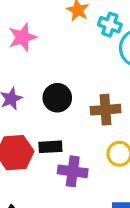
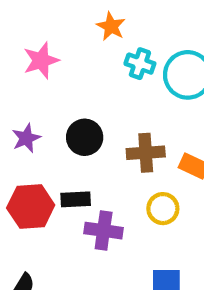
cyan cross: (110, 25) -> (140, 64), moved

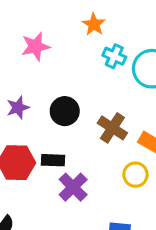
brown cross: (146, 153) -> (112, 128), turned 32
yellow circle: (163, 209) -> (135, 175), moved
purple cross: (104, 231) -> (73, 187), turned 32

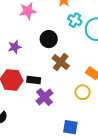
black circle: (65, 111) -> (49, 39), moved
brown cross: (112, 128) -> (61, 62), moved

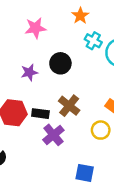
purple star: (15, 47) -> (29, 72), moved
brown cross: (61, 62) -> (69, 106), moved

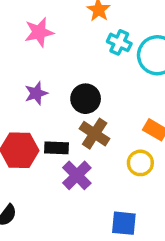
black circle: (60, 63) -> (86, 99), moved

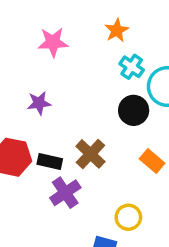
black circle: (86, 99) -> (134, 110), moved
yellow circle: (140, 163) -> (128, 217), moved

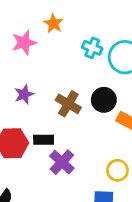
orange star: (117, 30) -> (54, 23), moved
black circle: (134, 110) -> (104, 100), moved
brown cross: (90, 154) -> (68, 104), moved

